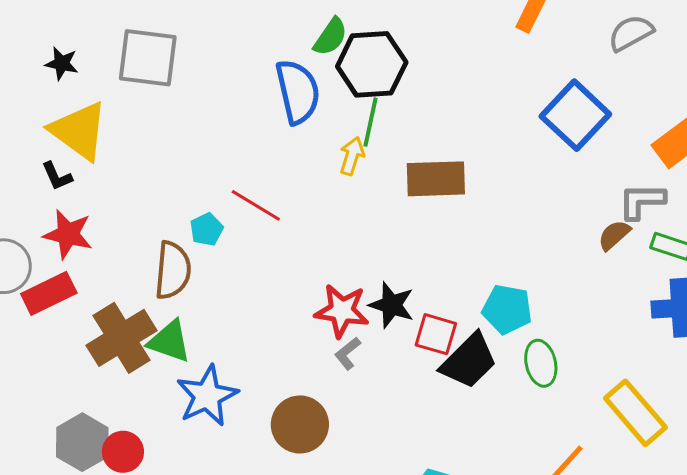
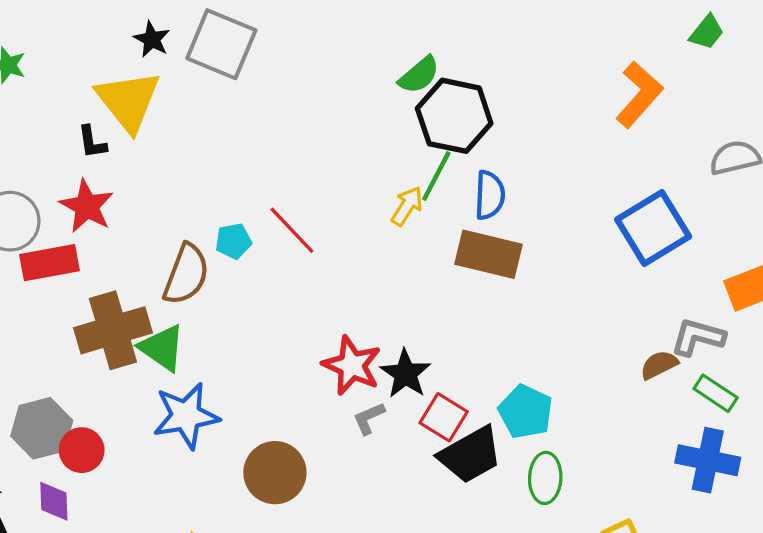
black star: (62, 63) -> (152, 39), moved
blue semicircle: (298, 92) -> (490, 195), moved, size x0.7
gray L-shape: (348, 353) -> (369, 418), moved

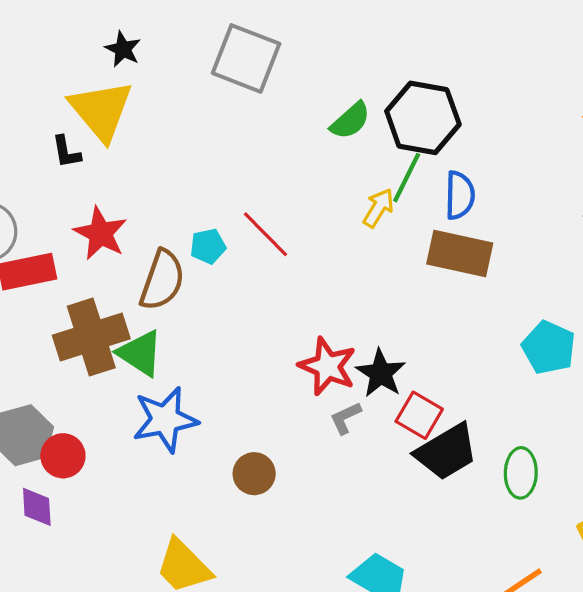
gray square: (221, 44) -> (246, 58), moved
green semicircle: (419, 75) -> (350, 121), moved
red star: (87, 206) -> (100, 233), moved
cyan pentagon: (526, 412) -> (549, 348), moved
brown circle: (275, 473) -> (254, 474), size x0.7

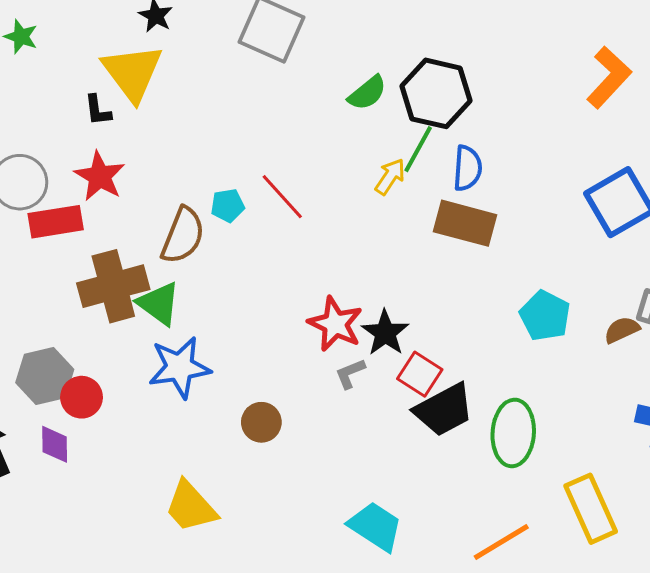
red star: (100, 233) -> (100, 176), moved
green ellipse: (521, 473) -> (513, 433), size x1.4

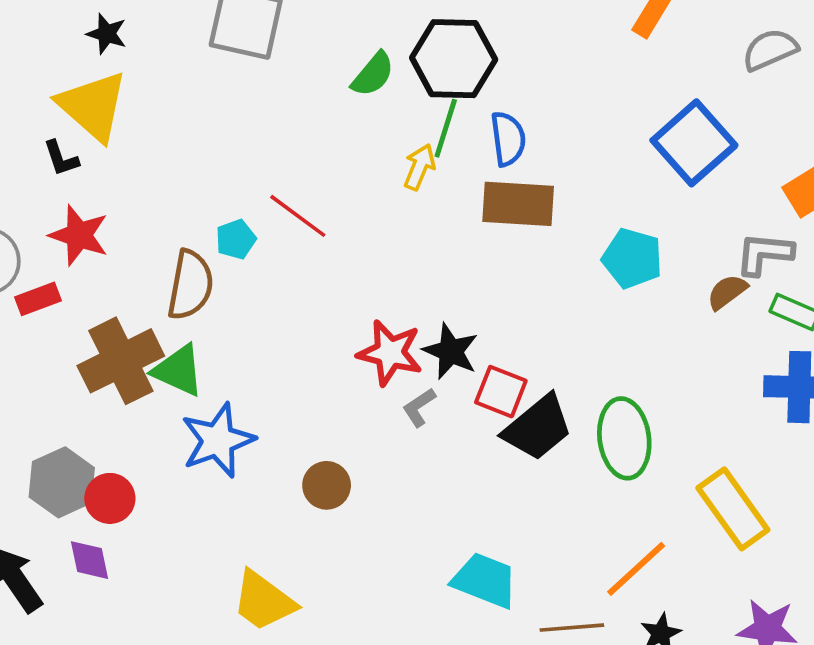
red rectangle: (56, 222) -> (38, 299), size x0.7
cyan pentagon: (545, 316) -> (632, 258), moved

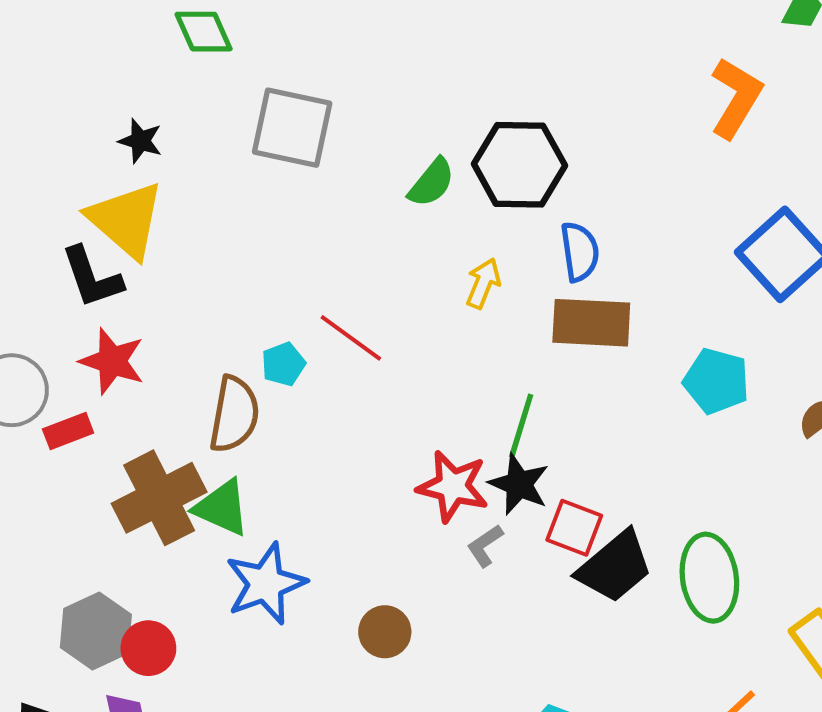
green line: (446, 128) -> (521, 426), moved
black L-shape: (61, 158) -> (92, 277), size x1.6

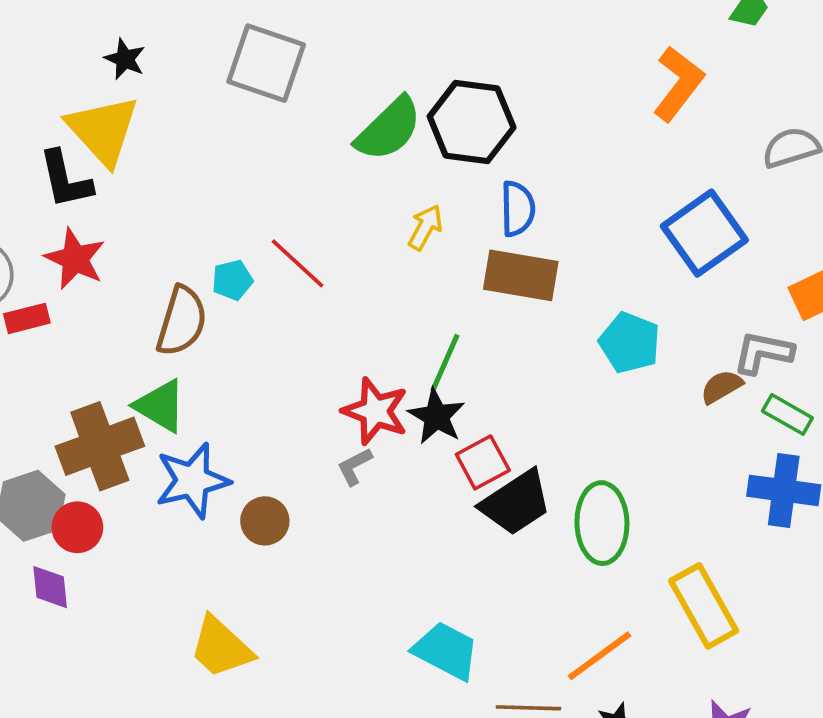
green semicircle: (432, 183) -> (389, 129), size x1.5
brown cross: (159, 498) -> (100, 446), moved
red square: (574, 528) -> (483, 462), turned 34
gray L-shape: (485, 546) -> (355, 466), moved
brown circle: (385, 632) -> (265, 521), moved

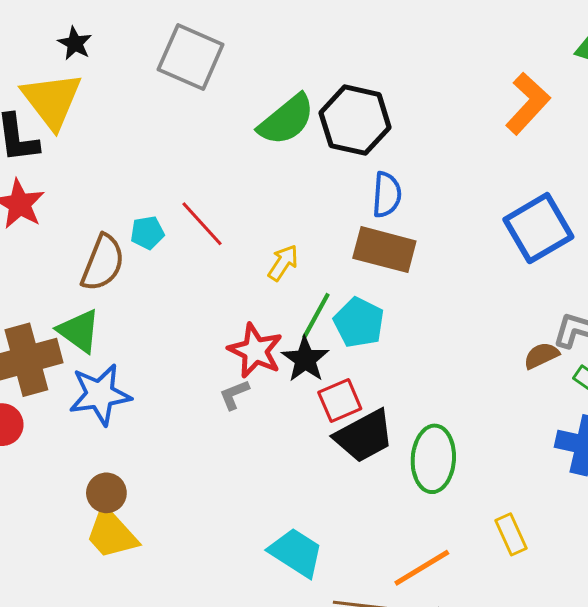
yellow arrow: (425, 227) -> (283, 263), moved
cyan pentagon: (630, 343) -> (359, 322), moved
brown circle: (265, 521) -> (106, 493), moved
yellow rectangle: (704, 606) -> (511, 534), size x0.6

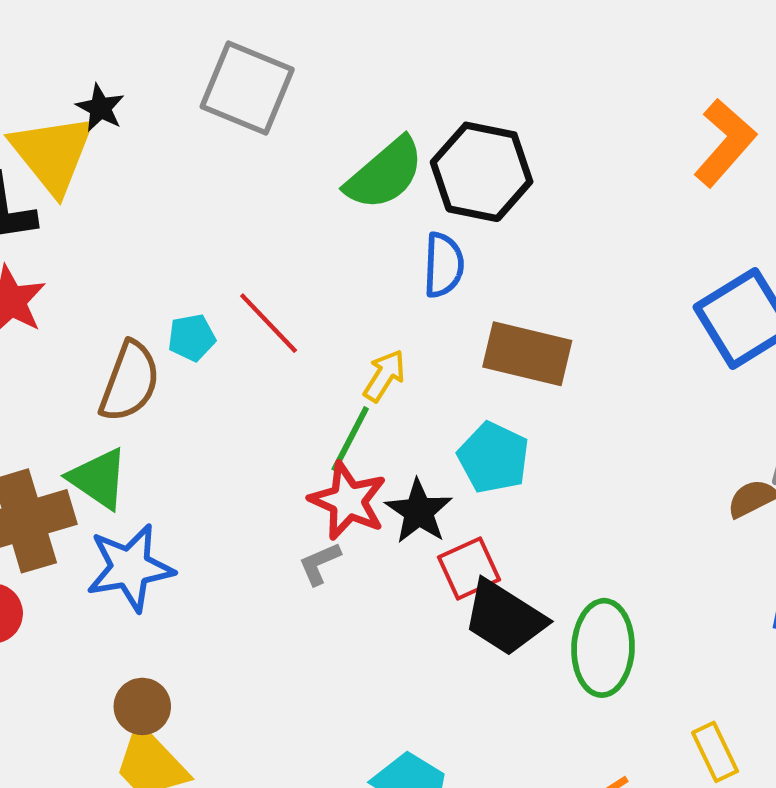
black star: (75, 43) -> (100, 108), moved
blue semicircle: (387, 195) -> (443, 265), moved
green line: (316, 316) -> (350, 439), moved
black trapezoid: (364, 436) -> (504, 618), turned 62

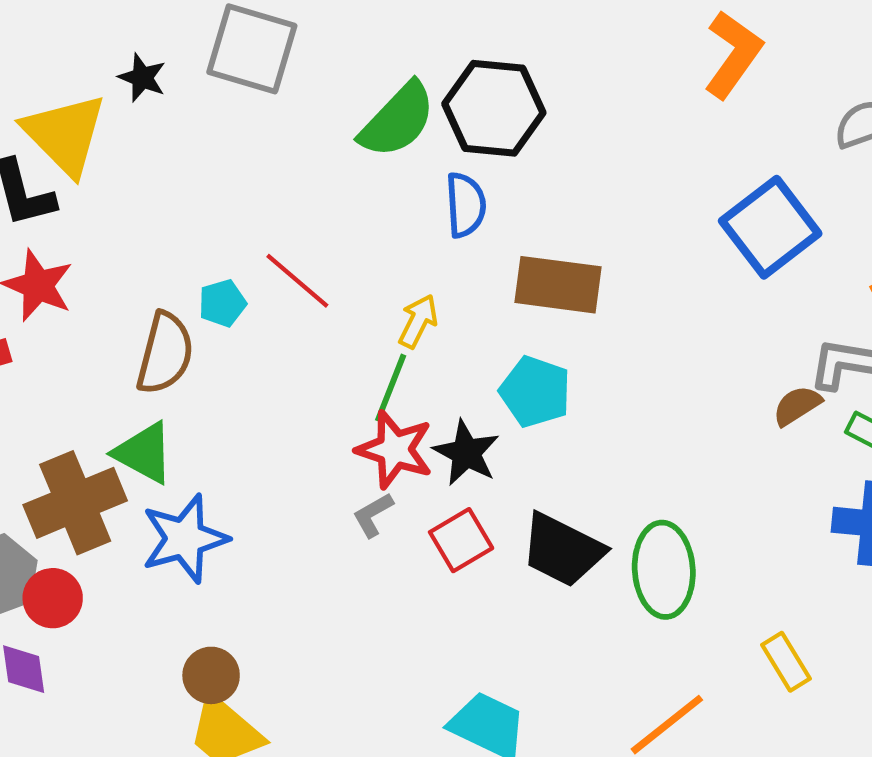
black star: (100, 108) -> (142, 78), moved
red square: (469, 568) -> (461, 540), moved

